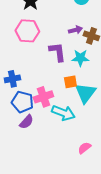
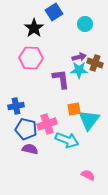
cyan star: (80, 58) -> (79, 70), moved
purple semicircle: (26, 122) -> (30, 149), turned -119
pink semicircle: (84, 148) -> (88, 175), turned 64

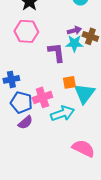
cyan arrow: (67, 140) -> (62, 113), turned -40
purple semicircle: (30, 149) -> (25, 122), turned 126
pink semicircle: (88, 175) -> (83, 148), size x1.6

